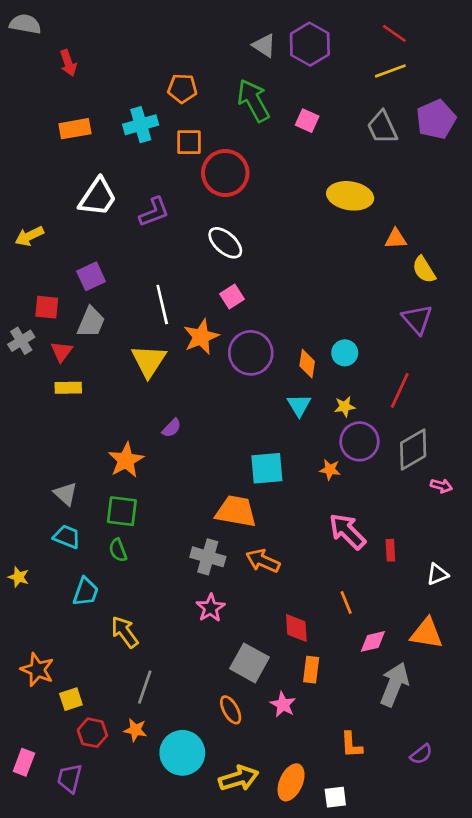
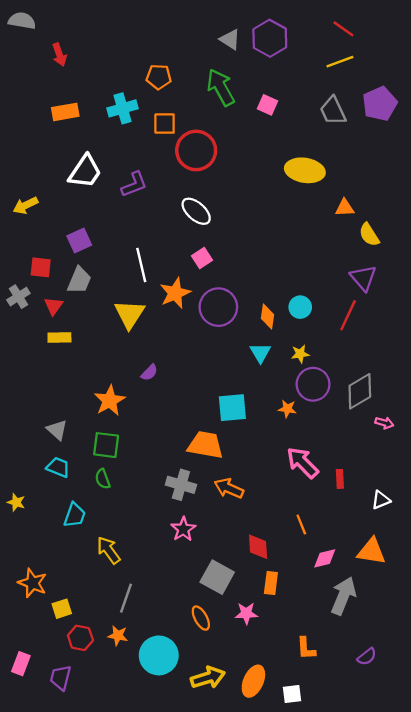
red line: (400, 390) -> (348, 315), moved
pink star: (283, 705) -> (246, 613), turned -30

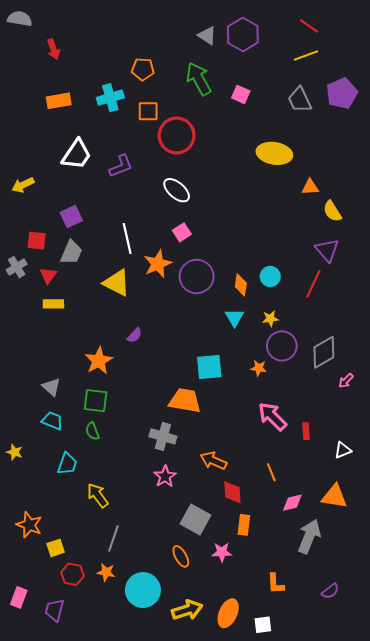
yellow triangle: (130, 314) -> (117, 283), turned -36
pink arrow: (384, 423) -> (346, 381), turned 119
orange arrow: (229, 488) -> (213, 461), moved

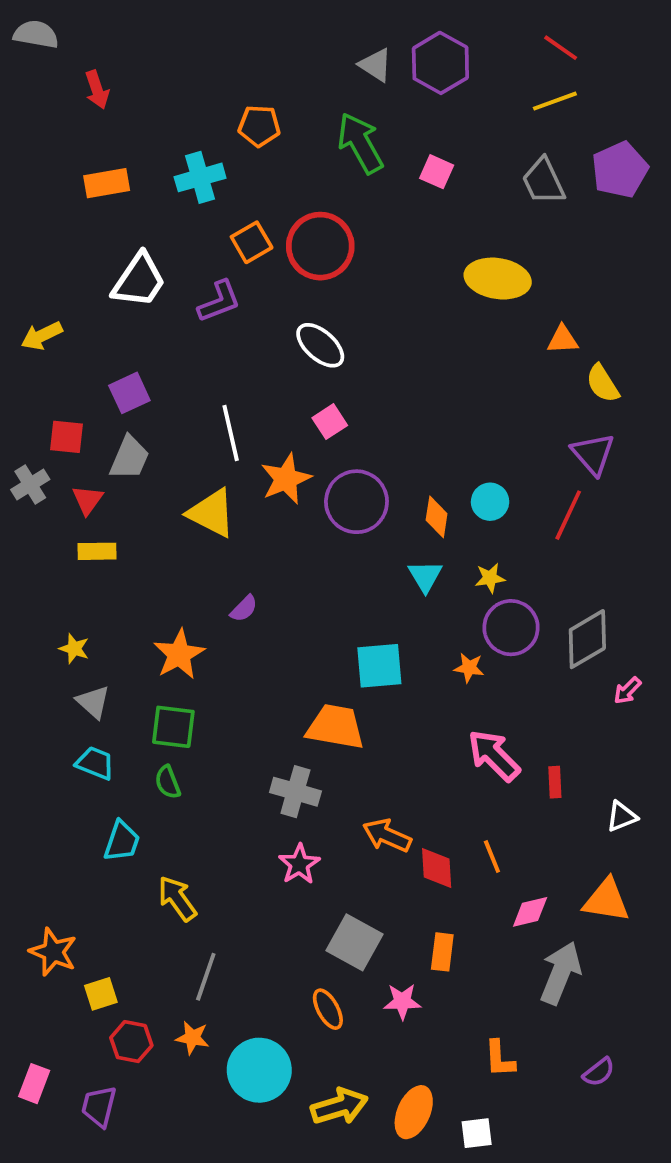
orange square: (148, 111) -> (252, 242), moved, turned -30
yellow star: (15, 452) -> (74, 649), moved
red diamond: (232, 492) -> (437, 868), moved

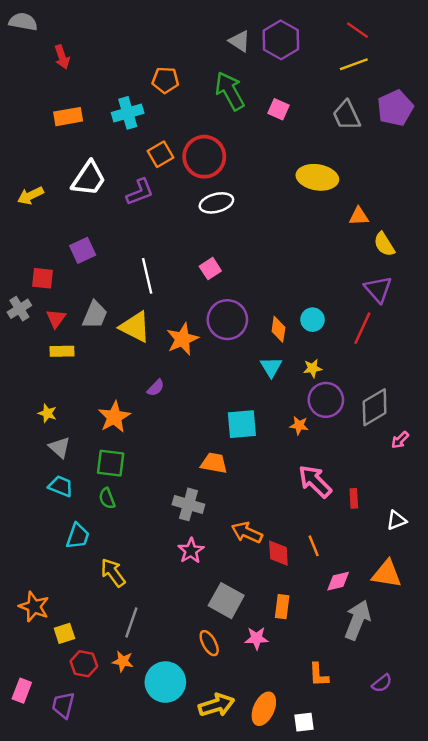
yellow arrow: (42, 336) -> (30, 196), moved
white ellipse: (320, 345) -> (216, 203), moved, turned -56
gray trapezoid: (129, 458) -> (95, 315), moved
orange star: (286, 479) -> (182, 339), moved
orange trapezoid: (336, 727) -> (214, 463), size x0.7

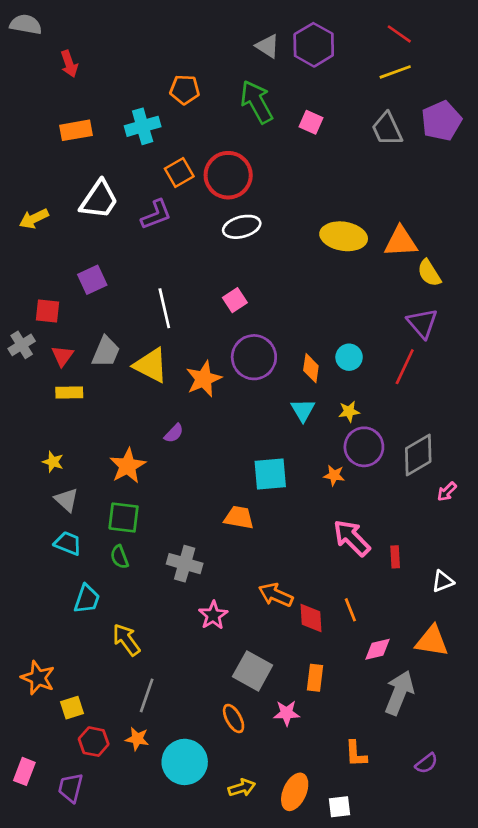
yellow ellipse: (317, 177) -> (344, 236), moved
orange triangle: (359, 216) -> (401, 242), size x1.5
gray cross: (188, 504) -> (185, 564), moved
yellow arrow: (216, 705) -> (242, 788), size x0.7

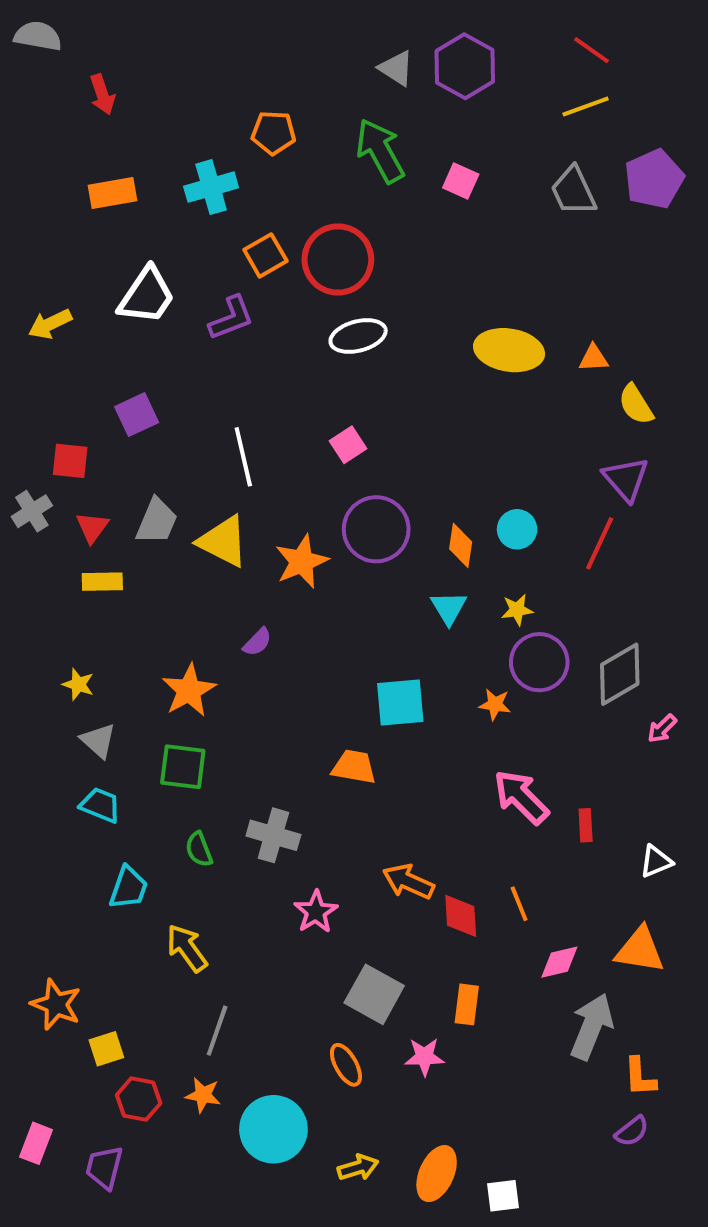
orange triangle: (401, 242) -> (594, 358), size x0.6
green semicircle: (119, 557) -> (199, 849), moved
orange L-shape: (356, 754) -> (640, 1077), moved

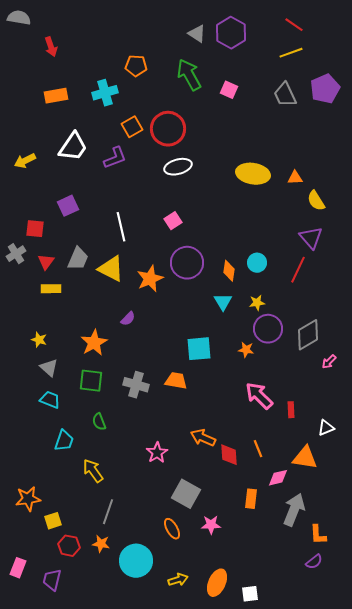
gray cross: (273, 835) -> (136, 385), moved
orange triangle: (640, 950) -> (305, 458), moved
orange star: (56, 1004) -> (28, 499), turned -30
orange rectangle: (467, 1004) -> (251, 499), moved

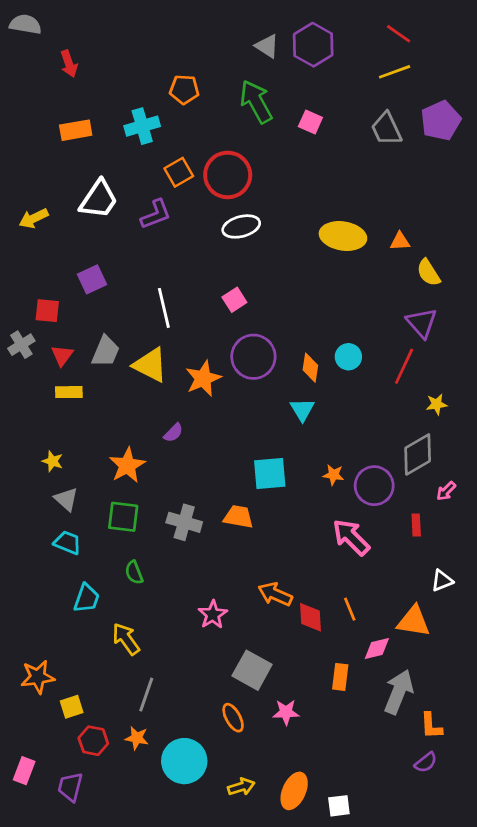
yellow star: (257, 303) -> (437, 404), moved
purple circle: (268, 329) -> (374, 486), moved
red rectangle: (291, 410) -> (416, 525), moved

